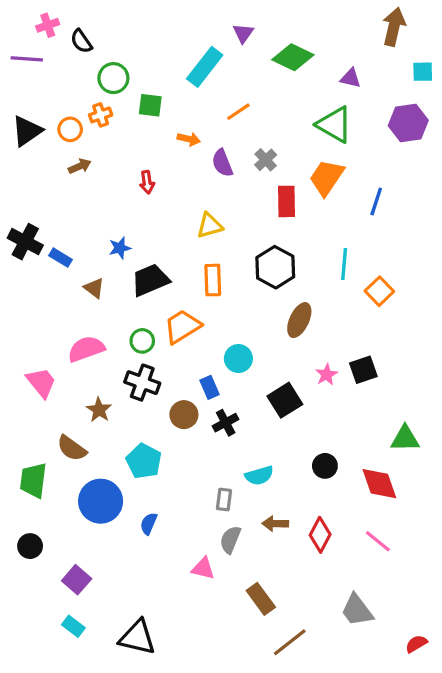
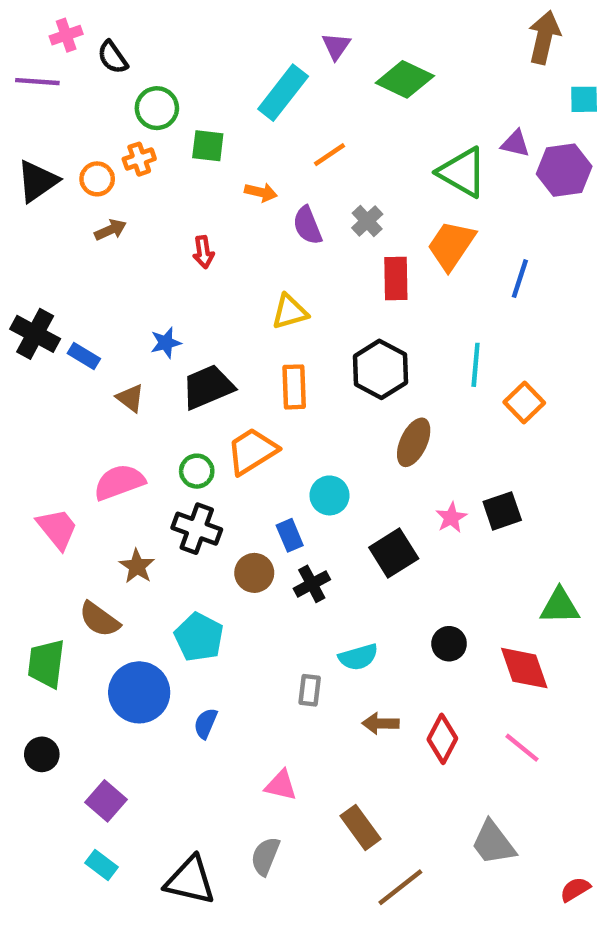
purple triangle: (351, 78) -> (515, 144), moved
gray semicircle: (230, 540) -> (265, 856), moved

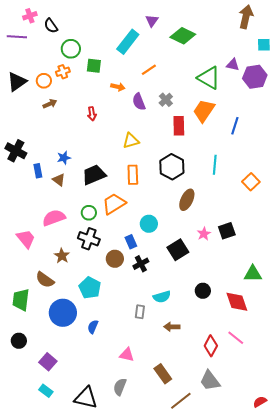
blue star: (166, 343) -> (64, 158), moved
blue rectangle: (84, 356) -> (38, 171), moved, turned 48
orange square: (524, 402) -> (251, 182), moved
red diamond: (442, 739) -> (211, 346), moved
gray trapezoid: (493, 843) -> (210, 381), moved

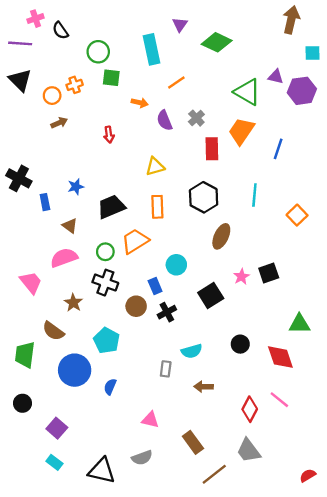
cyan rectangle: (128, 42) -> (151, 49), turned -50
green circle: (71, 49) -> (98, 52), moved
black triangle: (17, 82) -> (20, 80), moved, turned -40
brown triangle: (59, 180) -> (70, 226), moved
gray semicircle: (120, 387) -> (142, 458), turned -132

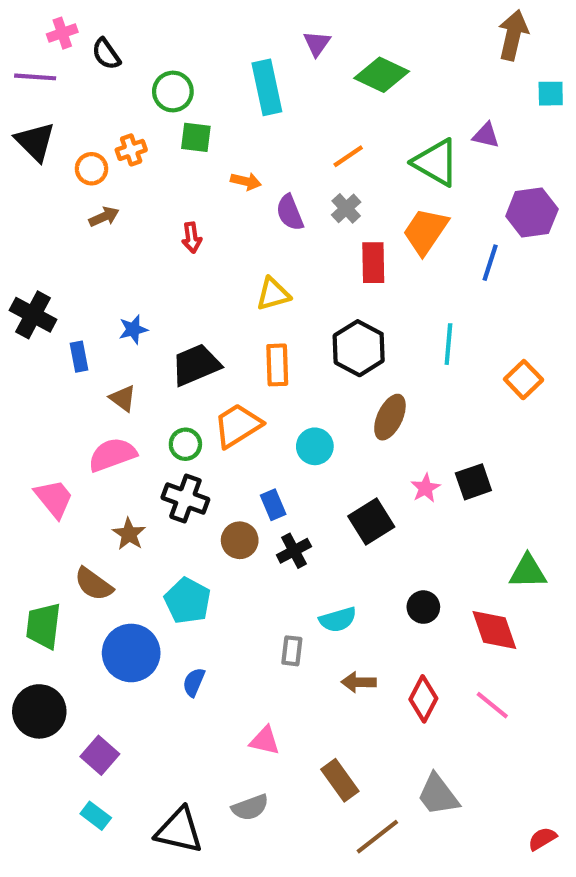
orange line: (176, 83) -> (348, 156), moved
purple hexagon: (302, 91) -> (532, 213), moved
cyan circle: (176, 265) -> (315, 446), moved
black circle: (22, 403) -> (39, 711), size x1.6
red diamond: (250, 409) -> (423, 699), moved

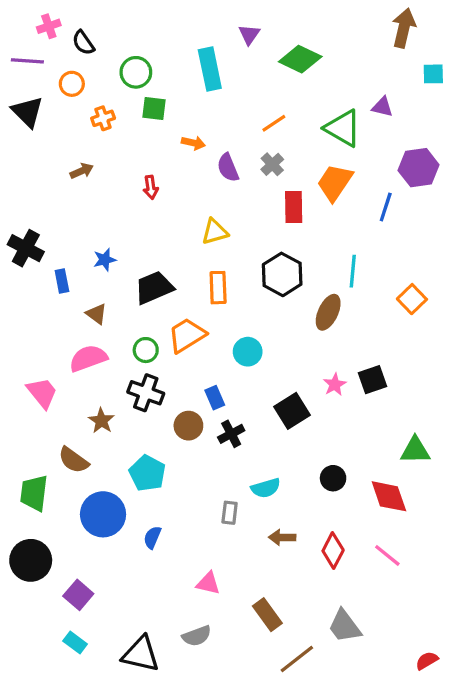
orange circle: (91, 169) -> (72, 84), moved
brown ellipse: (390, 417) -> (328, 312), moved

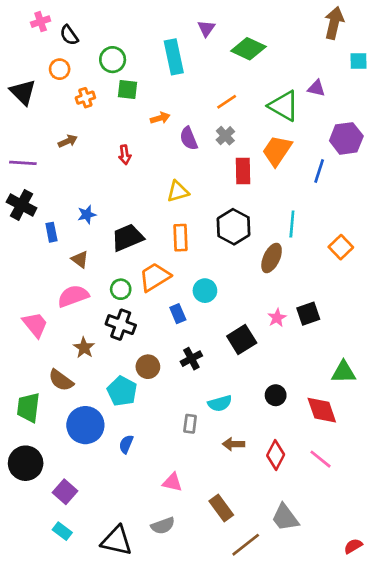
purple line: (27, 61) -> (23, 163), moved
orange arrow: (193, 143) -> (160, 118), turned -30
blue rectangle: (215, 398) -> (178, 314), moved
brown circle: (188, 426) -> (148, 367), moved

